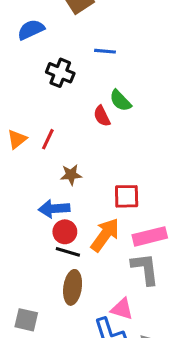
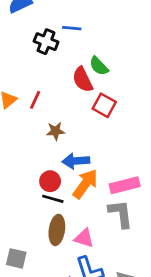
blue line: (105, 51) -> (72, 28), moved
red semicircle: (102, 116) -> (83, 80), size x1.4
red square: (127, 196) -> (104, 105), moved, turned 30
blue arrow: (54, 209) -> (76, 161), moved
pink triangle: (122, 309) -> (84, 238), moved

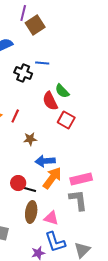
red circle: (50, 181) -> (18, 183), moved

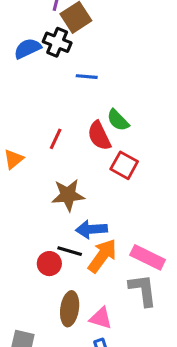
black cross: (23, 73) -> (57, 42), moved
red line: (15, 116) -> (56, 139), moved
brown star: (30, 139) -> (68, 195), size x1.5
pink rectangle: (81, 179) -> (148, 257), turned 40
black line: (28, 189) -> (70, 251), moved

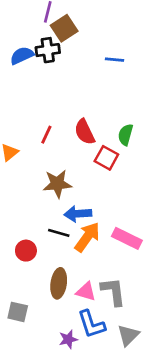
black cross: (57, 42) -> (48, 50), turned -30
blue line: (87, 77) -> (115, 60), moved
green semicircle: (118, 120) -> (126, 135), moved, turned 60
red circle: (49, 264) -> (26, 251), moved
gray L-shape: (143, 290) -> (113, 292), moved

